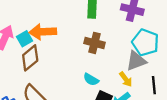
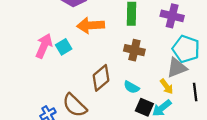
orange arrow: (43, 32) -> (91, 25), moved
brown diamond: (30, 58) -> (101, 78), moved

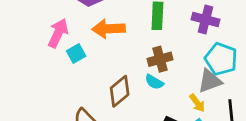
pink arrow: (44, 46) -> (58, 33), moved
brown cross: (134, 50) -> (160, 59), turned -30
cyan semicircle: (131, 87) -> (154, 82), moved

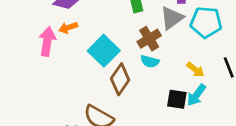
orange arrow: (109, 29) -> (68, 28), moved, size x0.6
cyan square: (76, 54) -> (104, 51), moved, size x1.6
gray triangle: (210, 81) -> (172, 18), moved

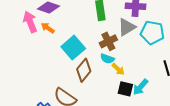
orange arrow: (68, 28) -> (48, 28), turned 48
pink arrow: (47, 41) -> (30, 22), moved, turned -35
yellow arrow: (195, 70) -> (118, 69), moved

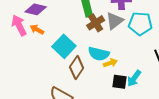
brown cross: (108, 41) -> (96, 23), moved
cyan semicircle: (107, 59) -> (99, 54), size x1.5
yellow arrow: (118, 69) -> (110, 63), turned -56

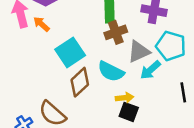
gray triangle: (115, 21) -> (139, 52), moved
yellow arrow: (110, 63) -> (125, 98), moved
cyan arrow: (134, 78) -> (150, 70), moved

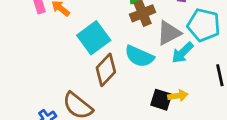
yellow arrow: (125, 98) -> (178, 96), moved

